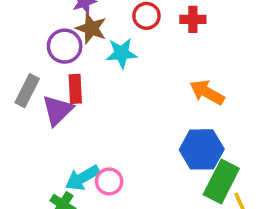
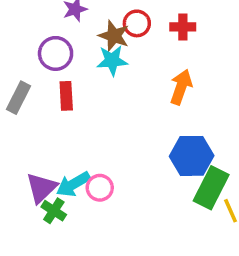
brown star: (91, 28) -> (114, 36), moved
orange arrow: (207, 92) -> (181, 87), moved, turned 80
purple triangle: (57, 110) -> (41, 188), moved

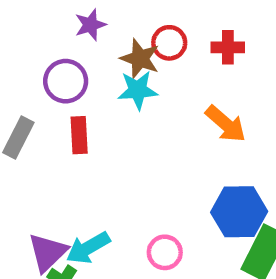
orange arrow: (181, 87) -> (226, 124), turned 112
pink circle: (100, 188) -> (165, 252), moved

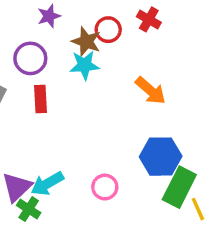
red cross: (228, 47) -> (149, 19), moved, turned 30

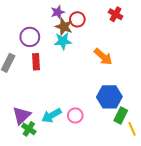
purple star: (49, 16) -> (58, 12), moved
red cross: (149, 19) -> (116, 14), moved
cyan arrow: (47, 184) -> (51, 115), moved
green rectangle: (179, 187) -> (121, 115), size x0.7

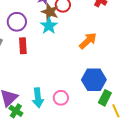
cyan star: (63, 41) -> (49, 26), turned -30
orange arrow: (103, 57) -> (88, 41), turned -84
cyan arrow: (51, 115) -> (38, 98), turned -66

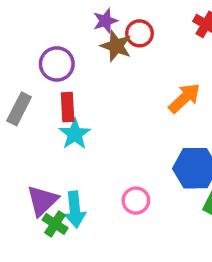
cyan star: (49, 26) -> (75, 134), moved
cyan arrow: (38, 98) -> (75, 210), moved

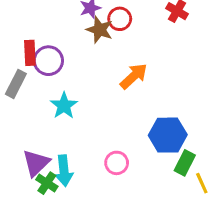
purple circle: (57, 64) -> (48, 61), moved
orange arrow: (184, 98) -> (134, 76), moved
red rectangle: (68, 107) -> (30, 53), moved

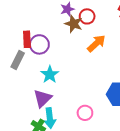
orange arrow: (134, 76) -> (96, 43), moved
purple triangle: (36, 163) -> (42, 98), moved

